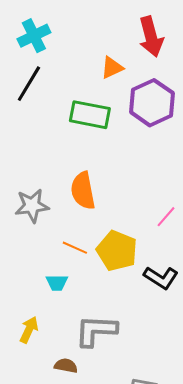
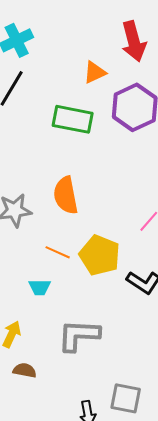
brown semicircle: (66, 366) -> (25, 370), moved

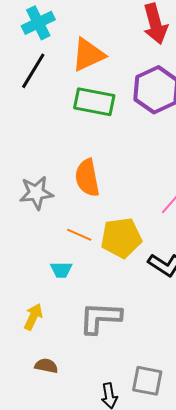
orange triangle: (95, 72) -> (88, 55), moved, size x1.5
yellow pentagon: (100, 255) -> (121, 238), turned -30
brown semicircle: (25, 370) -> (46, 366), moved

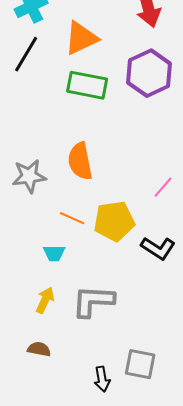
yellow arrow: (33, 317) -> (45, 300), moved

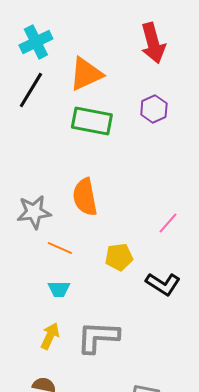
purple hexagon: (149, 73) -> (154, 109), size x0.6
orange line: (72, 218) -> (60, 248), moved
yellow pentagon: (114, 221) -> (119, 257), size x0.7

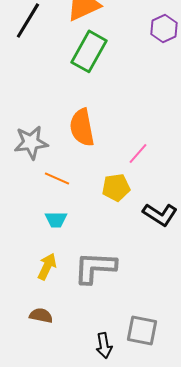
purple hexagon: (154, 109) -> (164, 28), moved
green rectangle: (92, 121) -> (89, 51), turned -72
pink line: (168, 223) -> (138, 153), moved

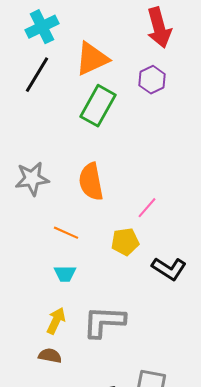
purple hexagon: (164, 28) -> (152, 80), moved
gray star: (31, 142) -> (32, 179), moved
brown semicircle: (41, 315) -> (50, 356), moved

